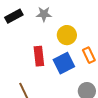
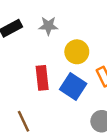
blue square: (64, 63) -> (73, 87), turned -30

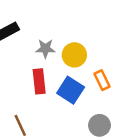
gray star: (48, 26) -> (45, 49), moved

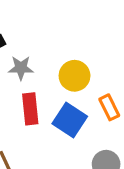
gray star: (45, 49) -> (21, 68), moved

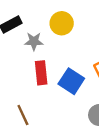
yellow circle: (75, 76) -> (62, 23), moved

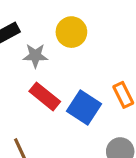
red rectangle: (41, 73) -> (45, 96), turned -45

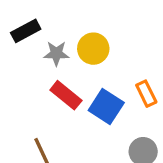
yellow circle: (71, 32) -> (93, 49), moved

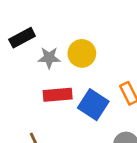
red rectangle: (66, 95) -> (58, 95), turned -44

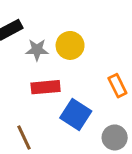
blue square: (93, 105) -> (76, 114), moved

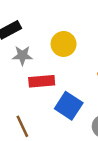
gray star: (37, 50) -> (22, 56), moved

